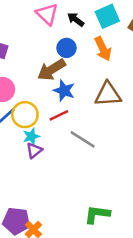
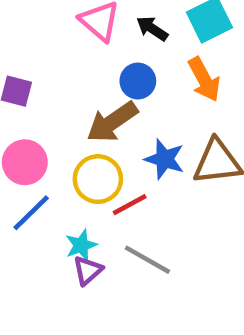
blue star: (64, 91) -> (164, 159), moved
yellow circle: (25, 115) -> (98, 179), moved
gray line: (83, 139) -> (147, 260), moved

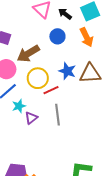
brown arrow: (112, 122) -> (28, 54), moved
cyan star: (81, 245) -> (19, 106), moved
gray line: (147, 260) -> (57, 115), turned 50

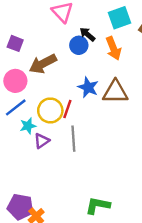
black arrow: (65, 14) -> (87, 34), moved
yellow circle: (38, 78) -> (50, 110), moved
red line: (51, 90) -> (67, 109), turned -49

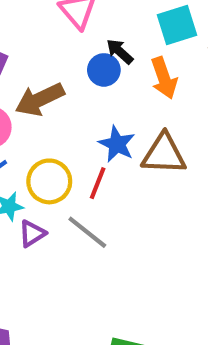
red line: (67, 109) -> (98, 183), moved
gray line: (73, 139) -> (87, 232), turned -50

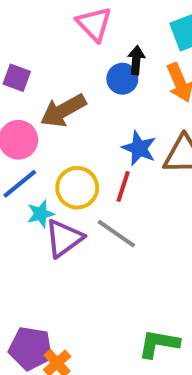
black arrow: (120, 51) -> (136, 60), turned 56
purple triangle: (32, 234) -> (64, 238), size x1.5

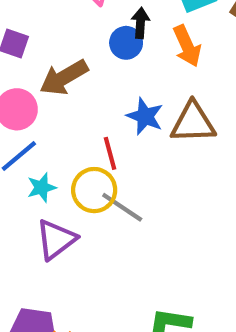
red line: (123, 186) -> (110, 153), moved, turned -32
yellow circle: (77, 188) -> (94, 190), moved
purple triangle: (64, 238) -> (56, 240), moved

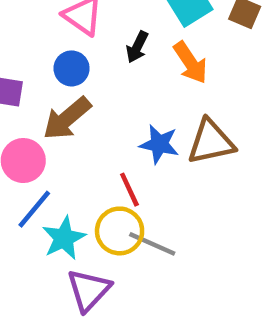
black arrow: (140, 23) -> (137, 47), turned -148
blue circle: (126, 43) -> (72, 68), moved
cyan star: (42, 188) -> (64, 238), size x1.4

